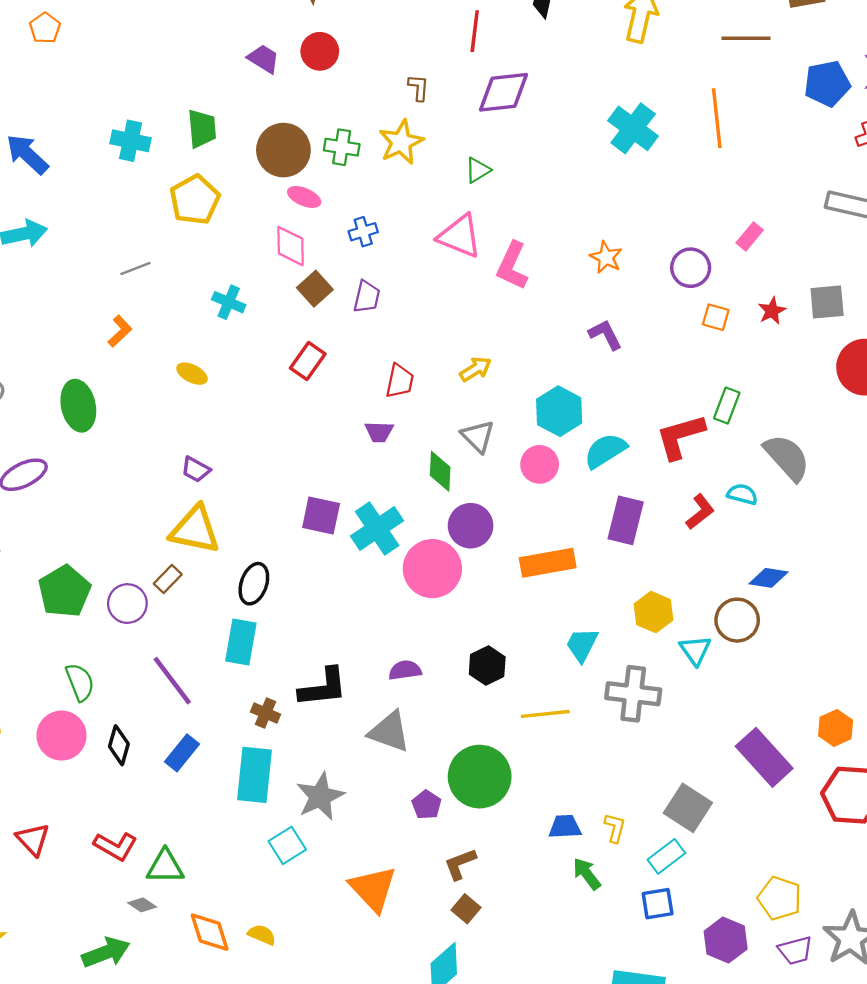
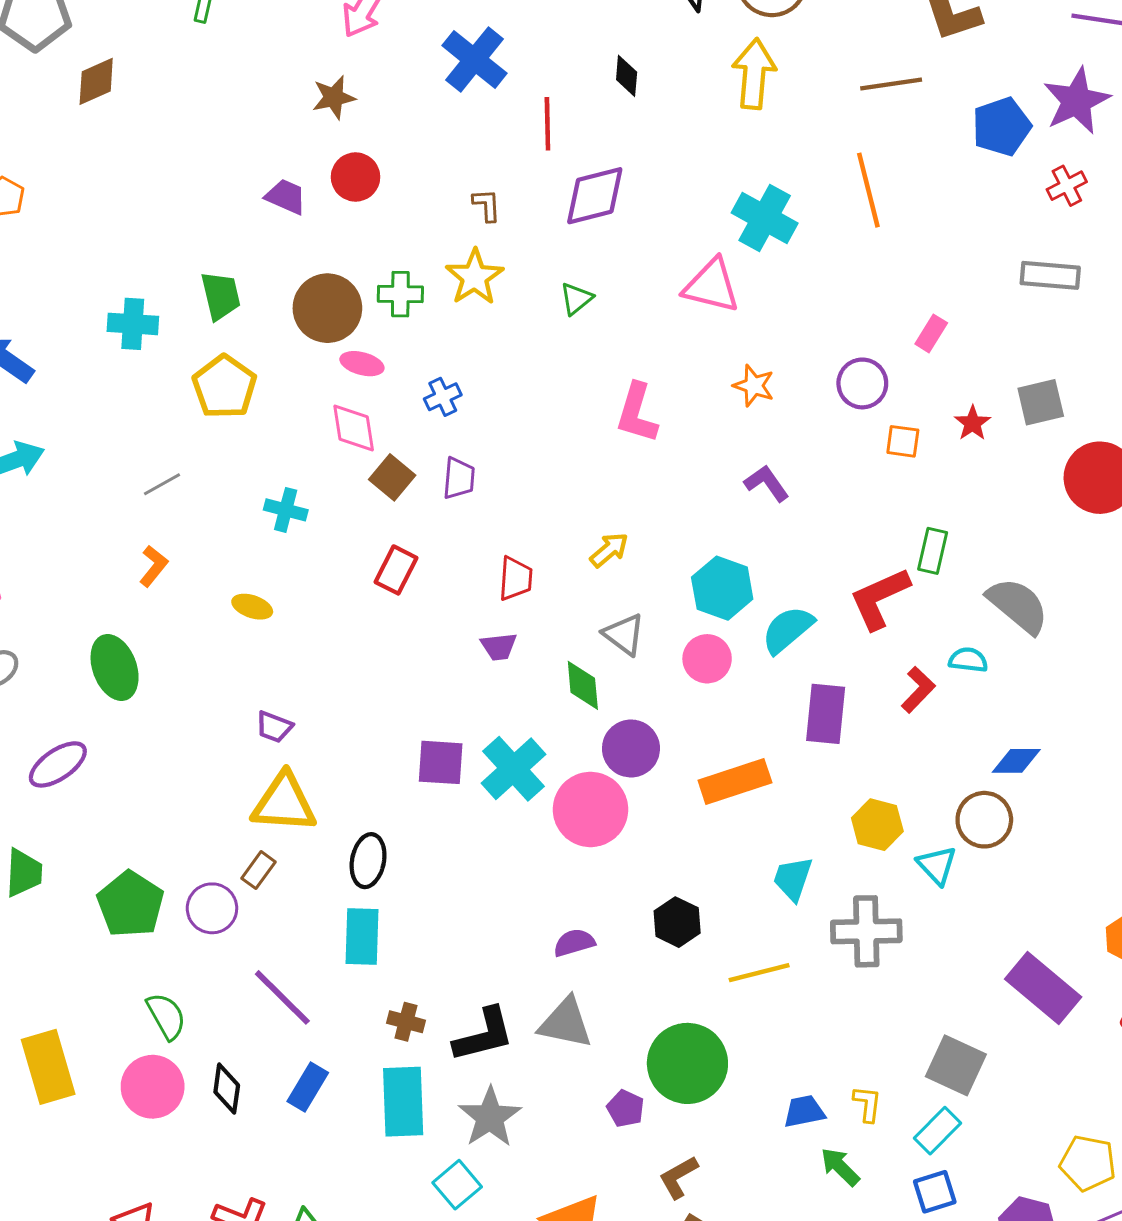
pink triangle: (460, 236) -> (712, 286), moved
black L-shape: (323, 687) -> (484, 1035), moved

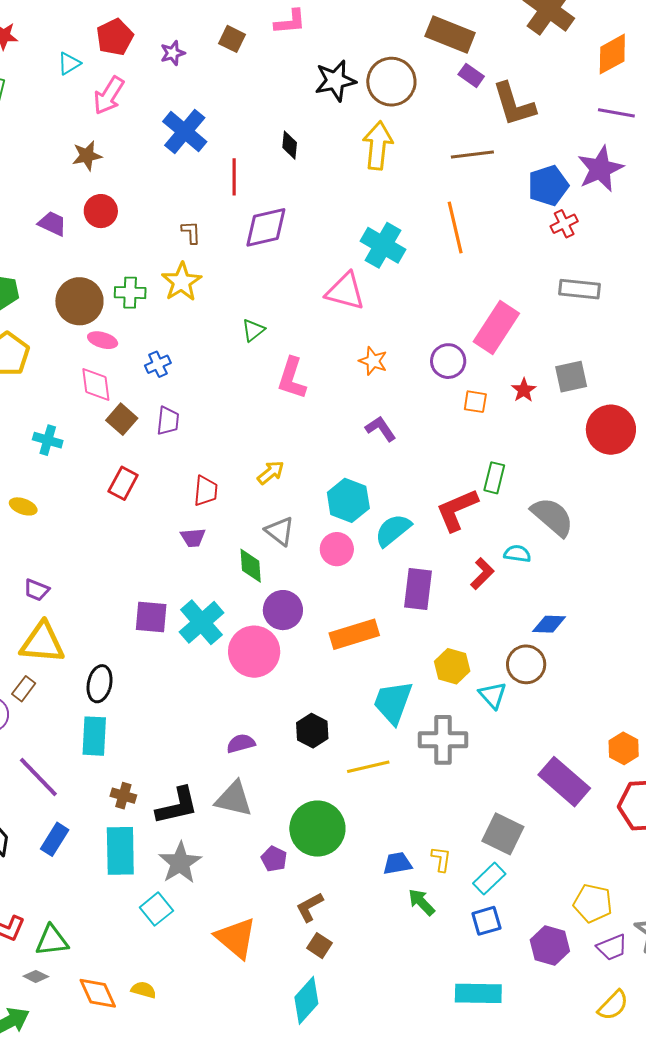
red cross: (1067, 186) -> (564, 224), moved
green triangle: (576, 299) -> (253, 330), moved
pink rectangle: (931, 333) -> (496, 327), size x2.0
cyan trapezoid: (793, 879) -> (393, 702), size x1.4

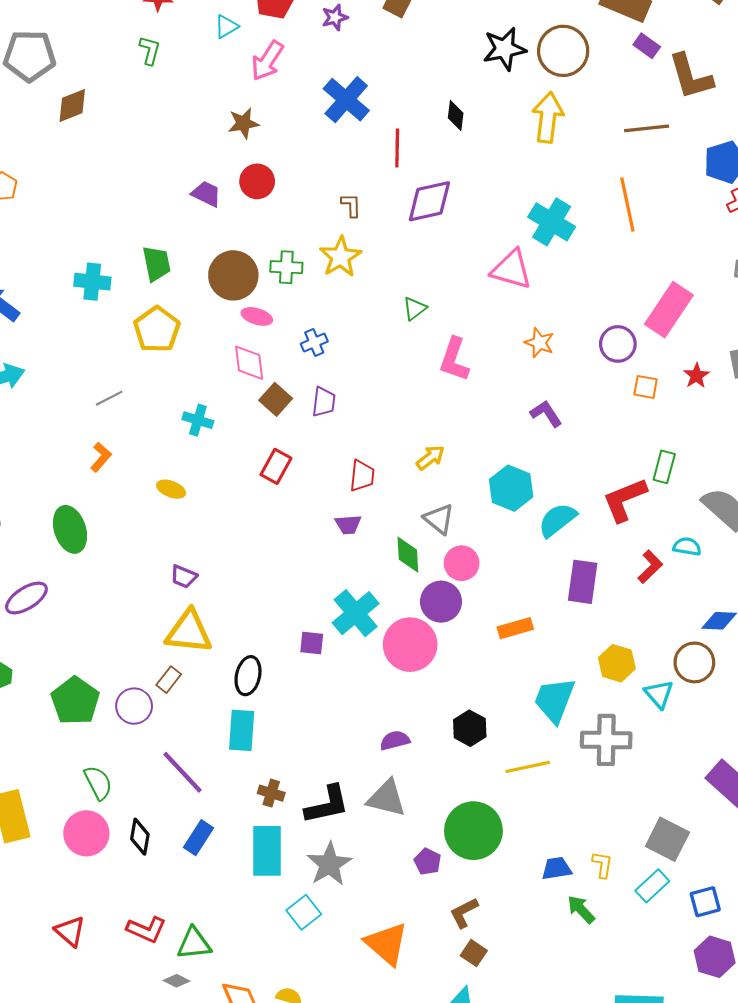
pink circle: (337, 549) -> (462, 563), moved
purple square: (151, 617) -> (312, 643), moved, size x0.7
orange rectangle: (354, 634) -> (515, 628), size x0.7
blue square: (486, 921) -> (705, 902), moved

